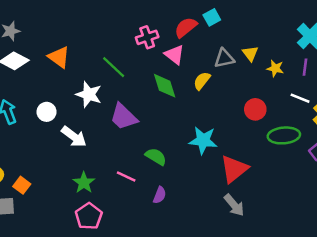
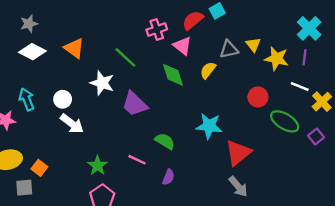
yellow star: (275, 68) -> (277, 59), size x1.5
green ellipse: (284, 135) -> (285, 121), turned 36
white arrow: (74, 137) -> (72, 124), moved

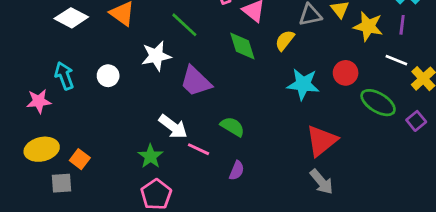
white star: (102, 83) -> (156, 56), turned -30
white arrow: (72, 124) -> (173, 127), moved
cyan star: (209, 126) -> (303, 84), moved

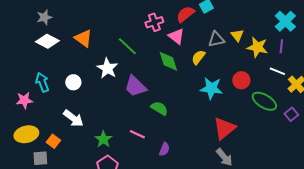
white star: (156, 56) -> (107, 68), turned -30
white arrow: (173, 127) -> (73, 118), moved
green semicircle: (232, 127) -> (159, 108), moved

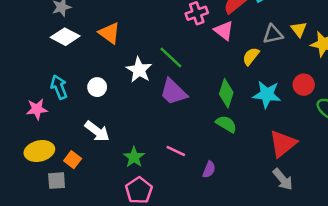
green line: (127, 46) -> (171, 58), moved
green diamond: (168, 61) -> (226, 93), moved, turned 35
green semicircle: (159, 108) -> (226, 124), moved

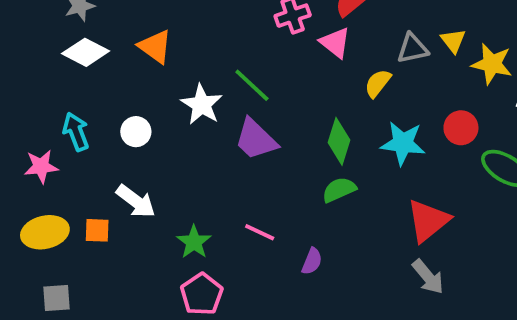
green semicircle: (226, 124) -> (339, 190), turned -55
orange square: (73, 160) -> (97, 230), moved, turned -35
gray square: (57, 181) -> (57, 298), moved

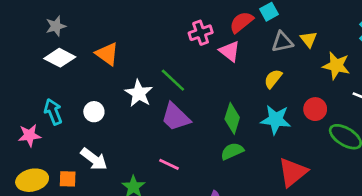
yellow triangle: (453, 41) -> (309, 39), moved
gray triangle: (413, 48) -> (282, 42), moved
yellow semicircle: (378, 83) -> (273, 79), moved
pink line: (260, 232) -> (169, 164), moved

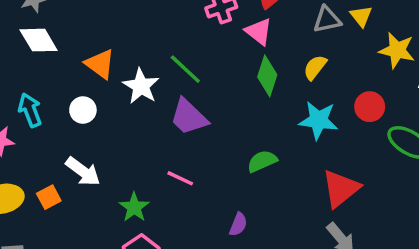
orange triangle: (107, 54) -> (100, 64), moved
white diamond: (60, 58) -> (39, 40), turned 32
green diamond: (232, 118) -> (267, 76), moved
orange square: (68, 179) -> (49, 197), turned -30

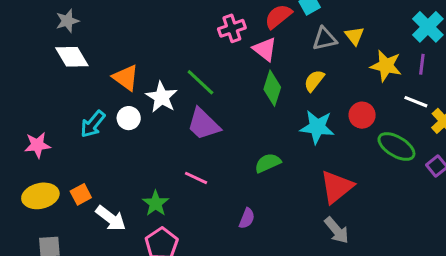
cyan arrow: (30, 110) -> (93, 124), moved, turned -120
white circle: (83, 110) -> (129, 118), moved
white arrow: (83, 171) -> (111, 218), moved

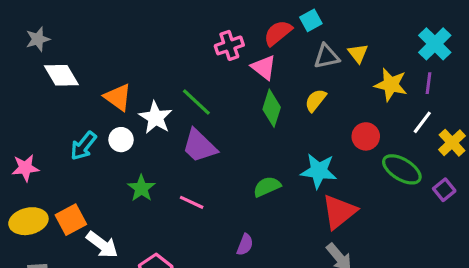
gray star: (67, 21) -> (38, 39), moved
white line: (416, 102) -> (422, 122), turned -75
cyan star: (317, 127) -> (319, 171), moved
orange square: (81, 194) -> (71, 220), size x1.4
green star: (156, 203) -> (141, 188), moved

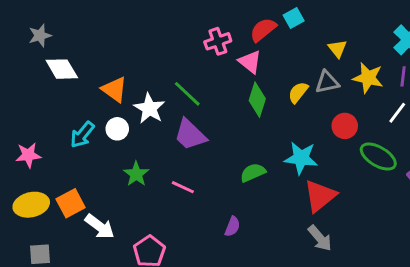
gray triangle: (327, 56) -> (327, 82), moved

